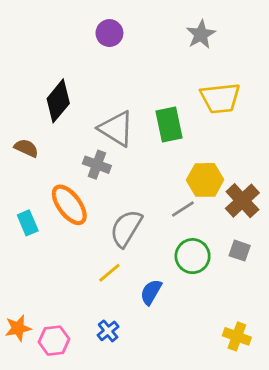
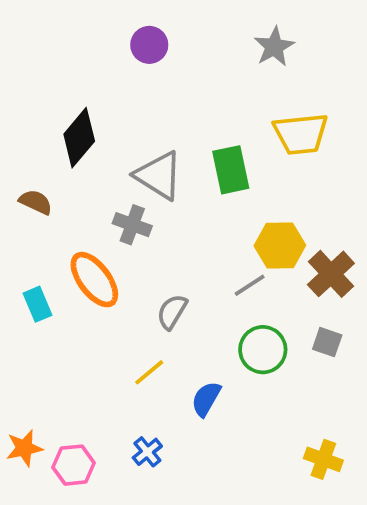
gray semicircle: (126, 228) -> (172, 312), size x0.7

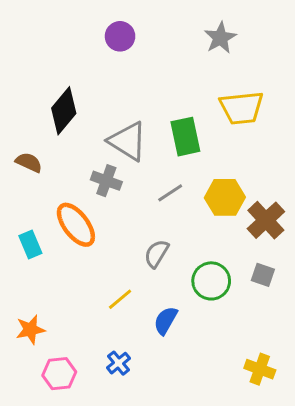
gray line: (250, 285) -> (170, 193), moved
gray semicircle: (172, 312) -> (156, 254), moved
orange star: (24, 448) -> (30, 330), moved

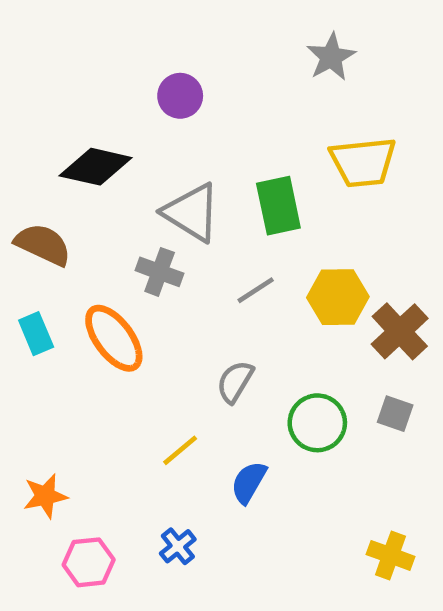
purple circle: (120, 36) -> (180, 96), moved
black diamond: (64, 111) -> (96, 167), turned 63
brown semicircle: (29, 162) -> (43, 244), size x1.4
cyan rectangle: (30, 245) -> (36, 334), moved

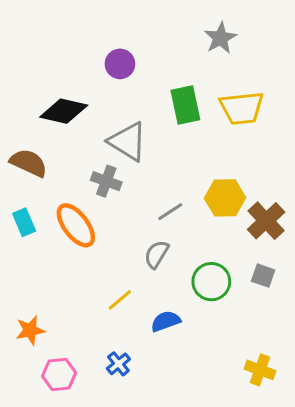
green rectangle: (278, 206) -> (185, 105), moved
gray line: (256, 290) -> (170, 212), moved
blue semicircle: (249, 482) -> (166, 321), turned 40

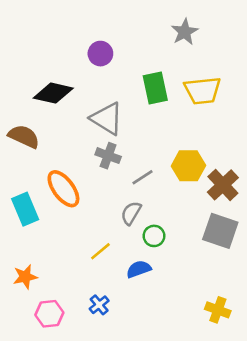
gray cross: (106, 181) -> (108, 156), moved
cyan rectangle: (24, 222) -> (25, 209), moved, size x1.4
gray square: (263, 276) -> (220, 231), size x1.8
green circle: (211, 282) -> (154, 236), moved, size x0.7

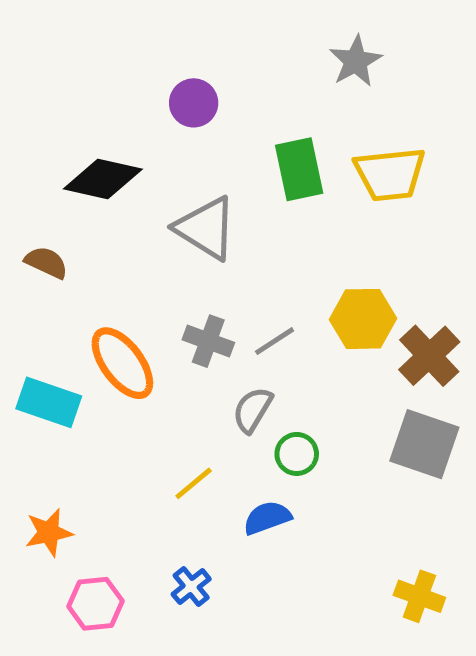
brown semicircle: (24, 136) -> (46, 262), size x0.7
gray cross: (108, 156) -> (208, 341), moved
cyan rectangle: (25, 209) -> (49, 402), turned -48

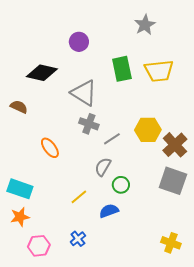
gray cross: (208, 341) -> (89, 124), moved
orange ellipse: (122, 363) -> (50, 148), size x0.7
cyan rectangle: (49, 402) -> (20, 189), moved

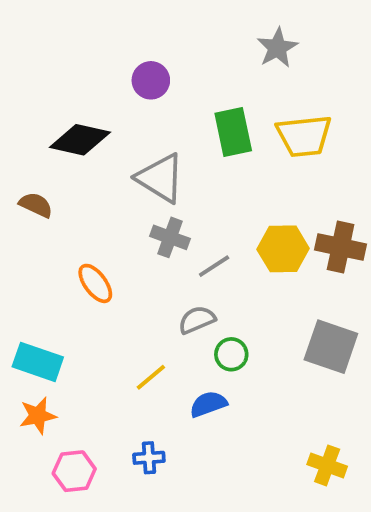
brown cross: (175, 145) -> (341, 247), moved, turned -35
gray semicircle: (103, 167) -> (197, 320), turned 36
blue cross: (78, 239) -> (149, 458), turned 35

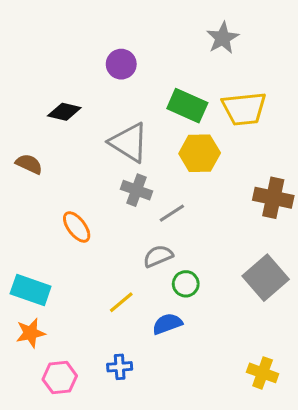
green rectangle: (233, 132) -> (187, 106), turned -54
black diamond: (80, 140) -> (64, 112), size x0.7
yellow hexagon: (283, 249) -> (200, 153), moved
gray square: (331, 347) -> (266, 278), turned 30

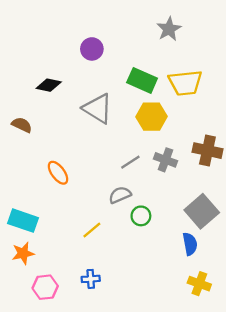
gray cross: (137, 190) -> (165, 160), moved
blue semicircle: (167, 324) -> (190, 244), moved, turned 100

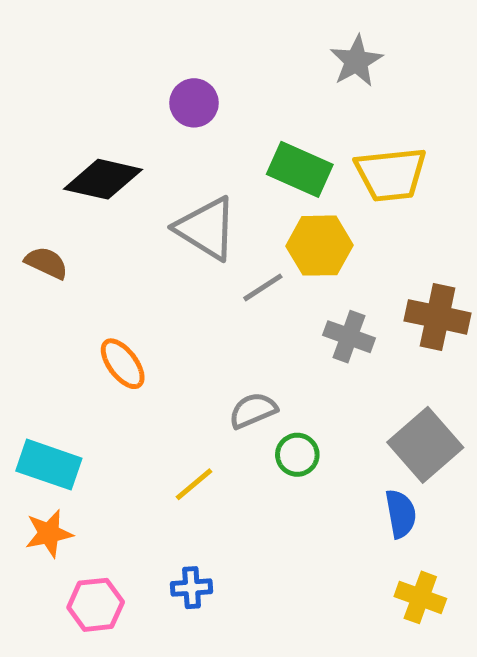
black diamond: (49, 85) -> (103, 179), size x1.4
gray line: (130, 162) -> (263, 287), moved

